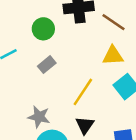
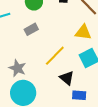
black triangle: (85, 125) -> (67, 78), moved, turned -35

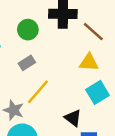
yellow line: (55, 56) -> (38, 92), moved

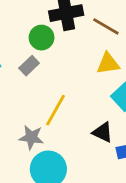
green circle: (28, 30) -> (42, 38), moved
gray rectangle: (27, 63) -> (29, 66), moved

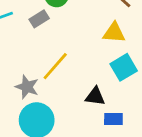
black triangle: (103, 132) -> (95, 96), turned -30

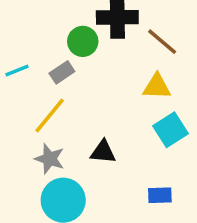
yellow line: (55, 66) -> (50, 116), moved
black triangle: (95, 96) -> (103, 152), moved

